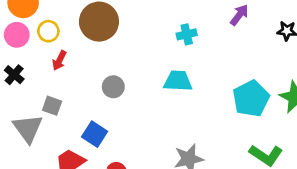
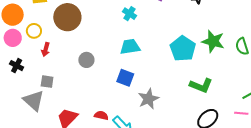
cyan cross: (187, 34) -> (129, 14), turned -32
blue square: (95, 134) -> (125, 78), moved

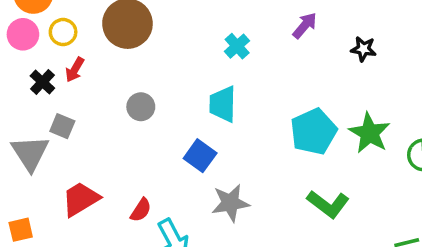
cyan trapezoid: (130, 47) -> (223, 104), turned -95
black cross: (17, 66) -> (42, 82), moved
red semicircle: (101, 115) -> (141, 210), turned 96

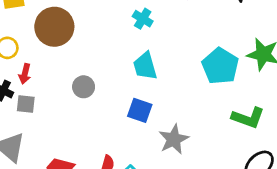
gray square: (62, 126) -> (26, 104), moved

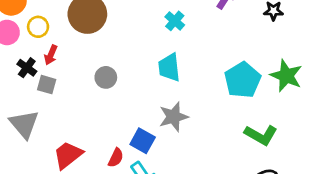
blue square: (140, 110) -> (143, 141), moved
gray star: (174, 139) -> (174, 117), moved

